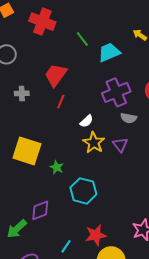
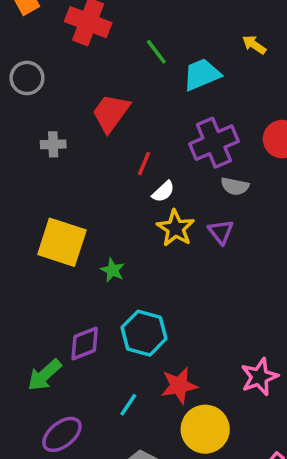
red line: (61, 102) -> (144, 164), moved
cyan hexagon: (83, 191) -> (144, 333), moved

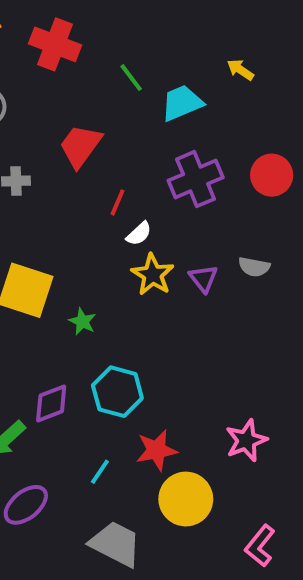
gray semicircle: (235, 186) -> (254, 267), moved

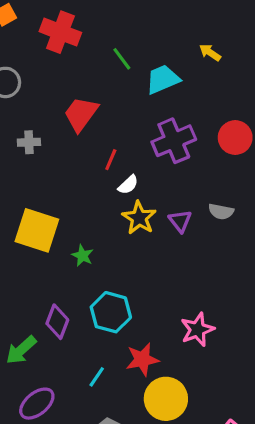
purple diamond: (51, 403) -> (57, 322), turned -48
pink star: (246, 440) -> (197, 330), moved

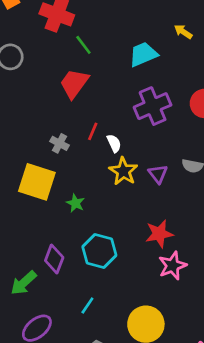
green line: (122, 59) -> (83, 45), moved
gray cross: (29, 142) -> (59, 143), moved, turned 30
red line: (111, 160) -> (93, 131), moved
white semicircle: (128, 185) -> (114, 143), turned -72
red star: (142, 359) -> (159, 234), moved

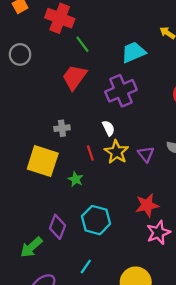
purple cross: (153, 106) -> (121, 91), moved
red line: (93, 131) -> (90, 153), moved, turned -42
gray cross: (59, 143) -> (62, 128), turned -35

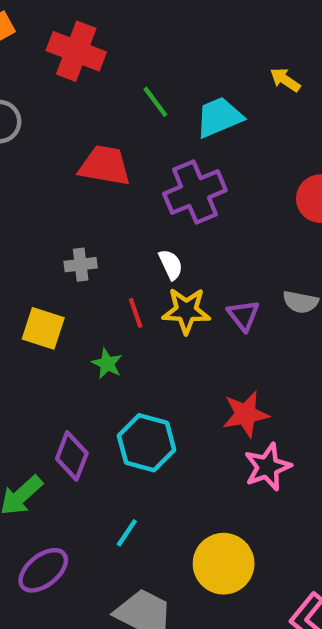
green line: (82, 44) -> (155, 102), moved
red trapezoid: (74, 77) -> (105, 166), turned 64
yellow star: (116, 152) -> (186, 311), turned -30
yellow square: (43, 161) -> (43, 328), size x0.7

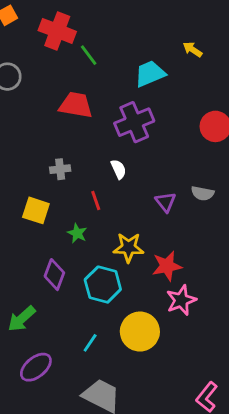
green line: (155, 102) -> (89, 55), moved
yellow star: (186, 311) -> (128, 247), moved
purple diamond: (72, 456) -> (54, 275), moved
yellow circle: (224, 564) -> (140, 332), moved

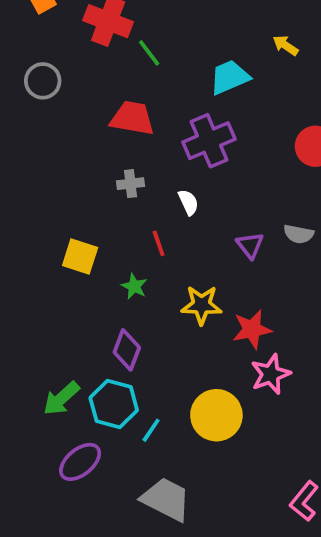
gray cross: (60, 169) -> (131, 184), moved
purple diamond: (54, 275) -> (127, 350), moved
cyan hexagon: (103, 285) -> (114, 404), moved

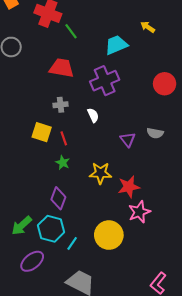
red line: (159, 243) -> (64, 138), moved
yellow square: (80, 256) -> (42, 132), moved

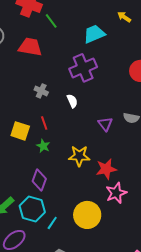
red trapezoid: (62, 68) -> (30, 47), moved
gray cross: (61, 105) -> (41, 91), turned 32
yellow square: (42, 132) -> (20, 131), moved

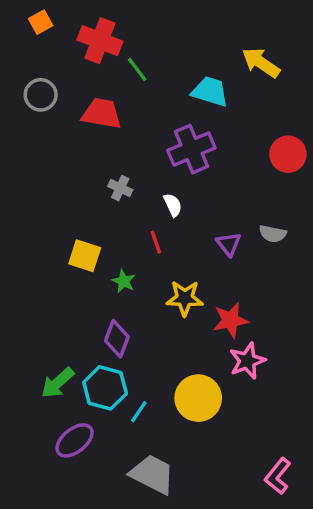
yellow arrow: (124, 17) -> (261, 63), size x1.6
cyan trapezoid: (94, 34) -> (210, 91), turned 40
red line: (44, 123) -> (156, 242), moved

